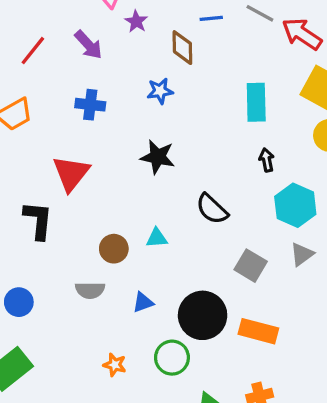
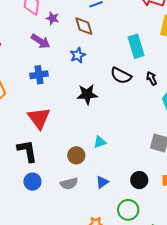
purple arrow: (88, 45) -> (40, 41), moved
black semicircle: (212, 209) -> (121, 76), moved
blue circle: (19, 302) -> (32, 182), moved
black circle: (203, 315) -> (139, 180), size x0.6

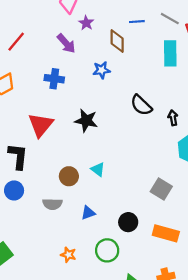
cyan rectangle: (136, 46) -> (170, 53), moved
black star: (87, 94) -> (86, 121), moved
cyan triangle: (100, 142) -> (98, 169), turned 40

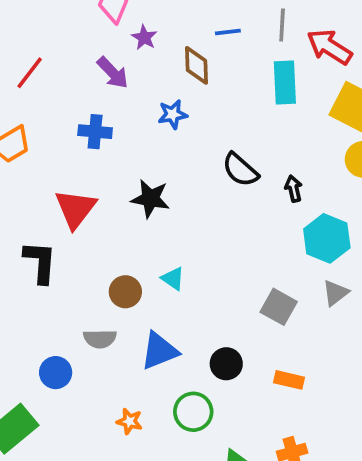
gray line: (170, 19) -> (282, 25), turned 66
blue circle: (14, 190) -> (56, 373), moved
blue triangle: (88, 213) -> (159, 351), size x1.6
orange rectangle: (166, 233) -> (289, 380), size x0.7

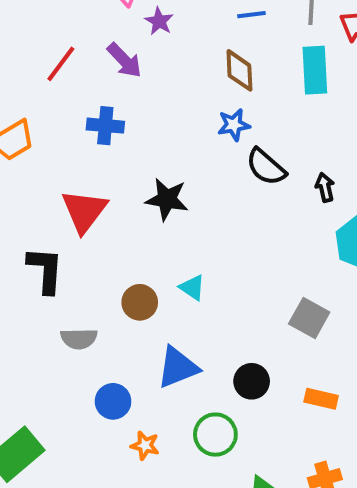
brown diamond: (196, 65) -> (239, 70), moved
red line: (30, 73) -> (61, 64), moved
blue star: (173, 114) -> (234, 125), moved
gray semicircle: (100, 339) -> (79, 339), moved
blue circle: (56, 373) -> (113, 401), moved

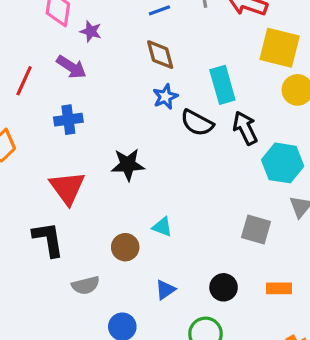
cyan rectangle: (315, 70) -> (222, 85), moved
black arrow: (325, 187) -> (245, 128), size x1.5
blue triangle: (178, 367) -> (165, 290), size x0.6

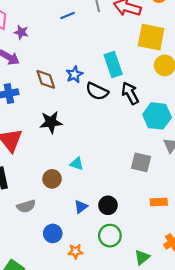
brown diamond: (160, 55) -> (46, 79), moved
black circle: (224, 287) -> (108, 205), moved

